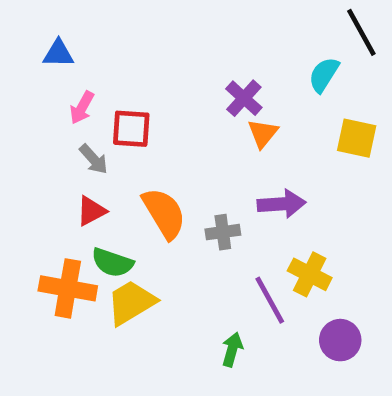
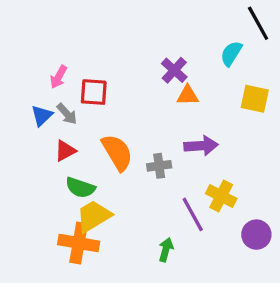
blue triangle: (58, 54) -> (42, 116), moved, turned -45
orange triangle: (263, 133) -> (188, 95), turned 50
orange cross: (68, 288) -> (79, 243), moved
purple circle: (340, 340) -> (256, 235), moved

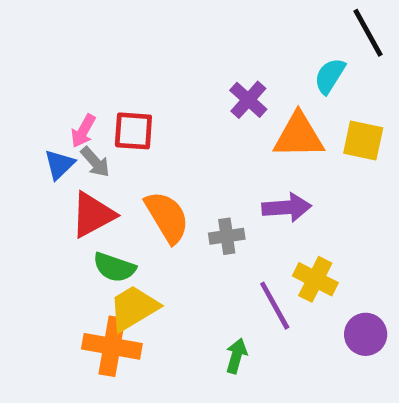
pink arrow: (59, 77) -> (83, 131), moved
orange triangle: (188, 95) -> (299, 136), moved, size x1.6
red triangle: (65, 151) -> (93, 215), size x1.5

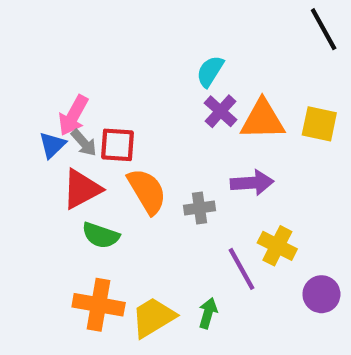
cyan semicircle: (330, 76) -> (210, 71), moved
purple cross: (248, 100) -> (221, 111), moved
pink arrow: (83, 131) -> (73, 115), size x1.4
red square: (133, 131) -> (117, 145), moved
yellow trapezoid: (133, 308) -> (153, 317), moved

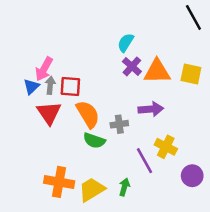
gray arrow: (84, 143) -> (50, 85), turned -132
red triangle: (82, 189) -> (49, 113), turned -36
green semicircle: (101, 235) -> (94, 141), moved

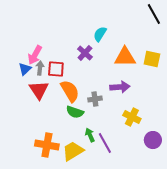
purple cross: (132, 66) -> (85, 53), moved
purple line: (144, 161) -> (105, 143), moved
green arrow: (124, 187) -> (90, 135), moved, turned -40

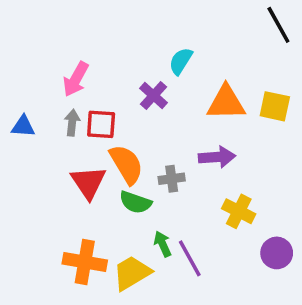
pink arrow: (35, 55) -> (76, 79), moved
blue triangle: (25, 69) -> (23, 126), moved, turned 48
red triangle: (39, 90) -> (88, 182), moved

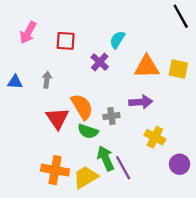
pink arrow: (76, 79) -> (28, 33), moved
red square: (101, 124) -> (66, 41), moved
green arrow: (163, 244) -> (106, 158), size x1.5

